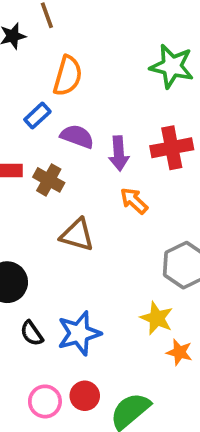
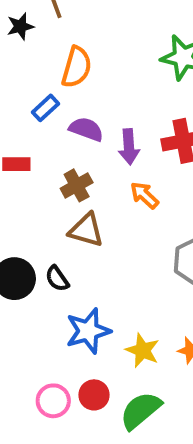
brown cross: (49, 180) -> (77, 185), moved, turned 32
yellow star: (157, 318) -> (142, 350), moved
black semicircle: (32, 333) -> (57, 279), moved

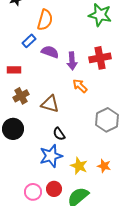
brown cross: (77, 185) -> (21, 96), moved
black semicircle: (57, 279) -> (59, 134), moved

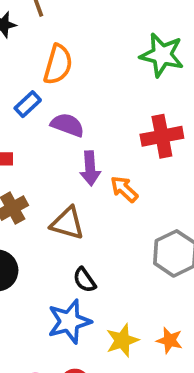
purple arrow: (72, 61) -> (90, 168), moved
yellow star: (79, 166) -> (122, 340), turned 30

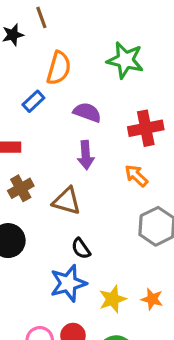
green star: (162, 55) -> (125, 60), moved
purple semicircle: (67, 125) -> (87, 112), moved
orange arrow: (124, 189) -> (136, 176), moved

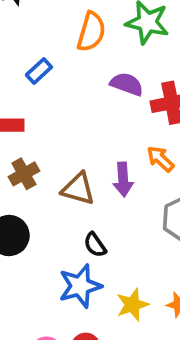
orange semicircle: (59, 68) -> (91, 32), moved
purple semicircle: (87, 112) -> (127, 84), moved
purple arrow: (86, 155) -> (123, 179), moved

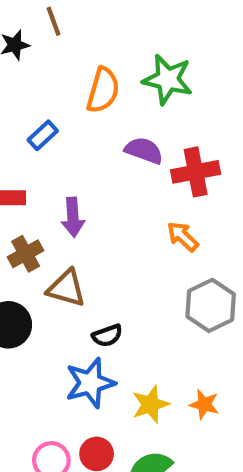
purple arrow: (123, 179) -> (73, 217), moved
brown triangle: (78, 189) -> (66, 288), moved
black semicircle: (95, 245) -> (107, 336), turned -75

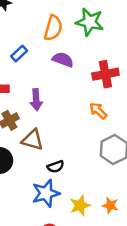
purple semicircle: (144, 150) -> (63, 60), moved

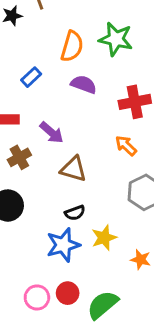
purple arrow: (36, 100) -> (52, 133), turned -45
brown triangle: (33, 140) -> (73, 169), moved
yellow star: (80, 205) -> (104, 238), moved

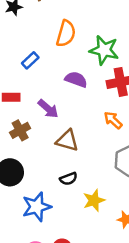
green star: (116, 39) -> (104, 50), moved
purple semicircle: (84, 84) -> (76, 79), moved
blue star: (63, 245) -> (37, 207), moved

